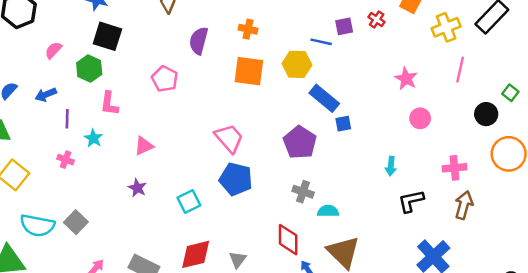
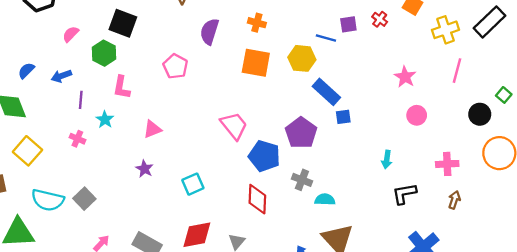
blue pentagon: (236, 179) -> (264, 156), moved
brown arrow: (464, 205) -> (454, 200), size x0.7
red diamond: (288, 240) -> (257, 199), moved

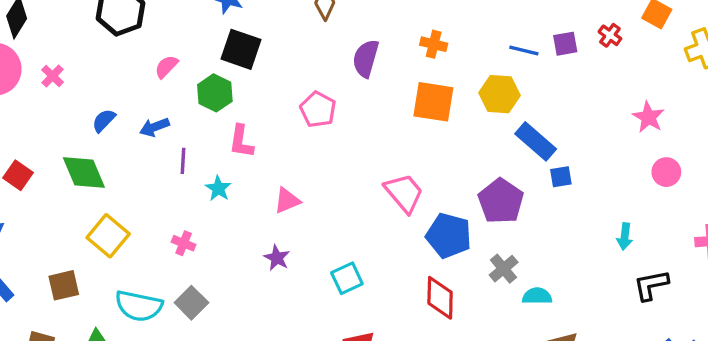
blue line: (326, 38) -> (524, 51), moved
pink cross: (77, 139) -> (184, 243), moved
gray cross: (302, 180) -> (504, 269), turned 30

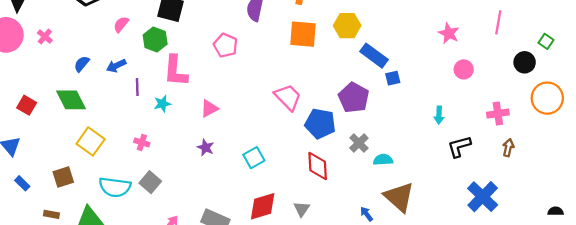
pink L-shape: (241, 141) -> (175, 71), size x1.4
cyan star: (218, 188) -> (162, 104), turned 30

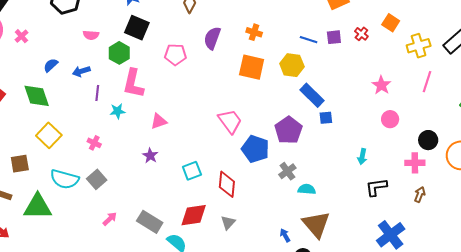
pink semicircle: (121, 24) -> (91, 35), turned -133
pink pentagon: (226, 45) -> (175, 55), moved, turned -30
black circle: (525, 62) -> (428, 140), moved
red diamond: (318, 166) -> (227, 184), moved

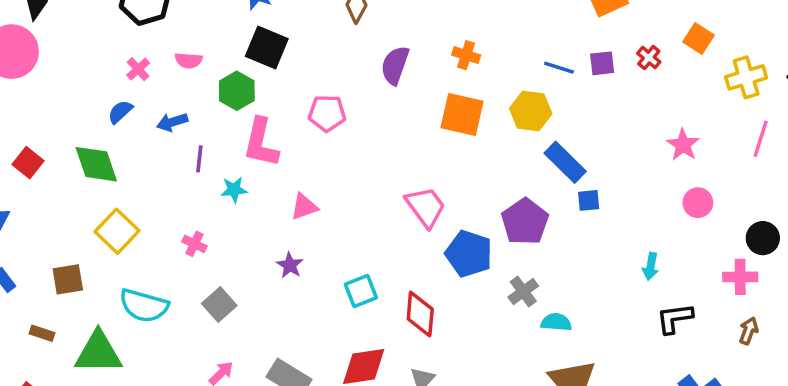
pink cross: (21, 36) -> (138, 69), moved
pink pentagon: (175, 55) -> (327, 113), moved
gray square: (97, 179) -> (219, 305), moved

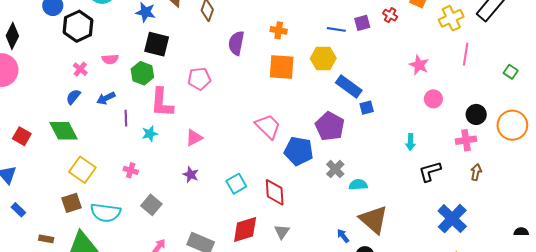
brown square: (68, 279) -> (72, 203), moved

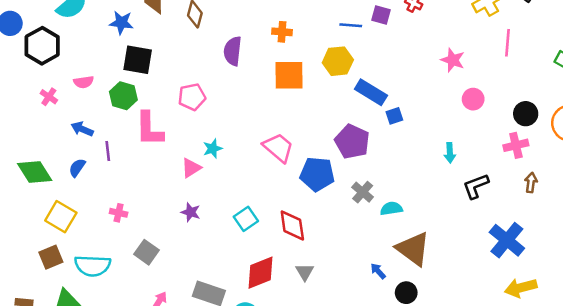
purple square: (362, 23) -> (381, 15), turned 35
blue semicircle: (73, 97) -> (77, 168), moved
blue arrow: (106, 98) -> (82, 129), turned 54
cyan star: (150, 134) -> (213, 149), moved

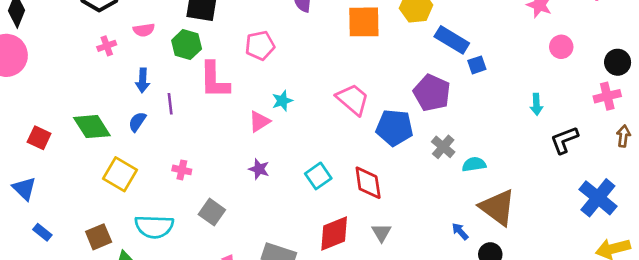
pink cross: (49, 97) -> (107, 46), turned 36
blue arrow: (82, 129) -> (143, 80), turned -110
brown square: (51, 257) -> (99, 237), moved

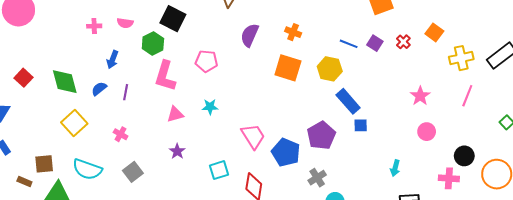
pink trapezoid: (353, 99) -> (253, 136), moved
purple line: (170, 104) -> (126, 92), moved
pink triangle: (259, 122) -> (175, 114), moved

